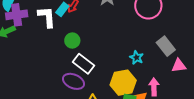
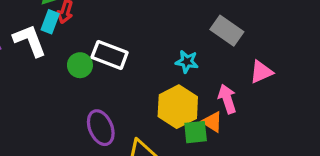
white rectangle: (84, 64) -> (110, 55), moved
pink triangle: (179, 66) -> (261, 72), moved
purple ellipse: (74, 81) -> (101, 128), turned 60

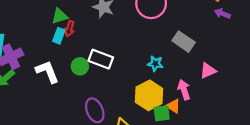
white L-shape: (30, 41) -> (47, 72), moved

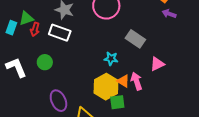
cyan rectangle: (59, 36) -> (11, 28), moved
white rectangle: (101, 59) -> (60, 33), moved
orange triangle: (173, 106) -> (123, 81), moved

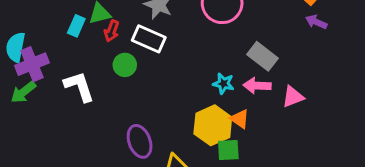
green circle: (45, 62) -> (125, 65), moved
pink arrow: (136, 81) -> (257, 86), moved, turned -72

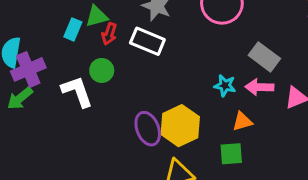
green circle: (125, 65) -> (102, 70), moved
orange triangle: (240, 119) -> (242, 121), turned -50
yellow hexagon: (213, 125) -> (180, 126), moved
purple ellipse: (140, 141) -> (148, 129), moved

